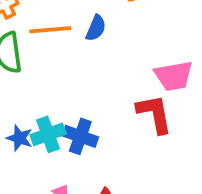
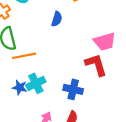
orange line: (50, 30) -> (24, 56), moved
blue cross: (80, 136) -> (73, 89), moved

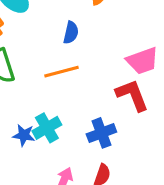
orange line: (24, 56) -> (61, 72), moved
blue cross: (73, 89) -> (101, 133), turned -30

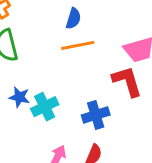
orange line: (61, 72) -> (78, 45), moved
blue star: (24, 135) -> (19, 97), moved

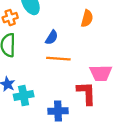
blue semicircle: (73, 19) -> (52, 37), moved

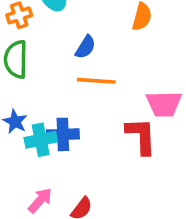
blue cross: (58, 111) -> (63, 134), moved

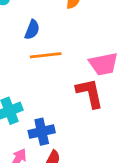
blue cross: (63, 134) -> (42, 132), moved

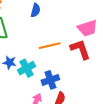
orange line: (46, 55) -> (50, 46), moved

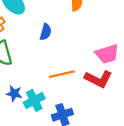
red L-shape: (80, 49) -> (98, 79), turned 135

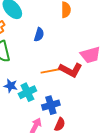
red L-shape: (98, 79) -> (71, 70), moved

